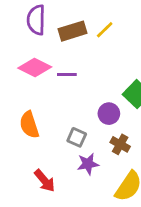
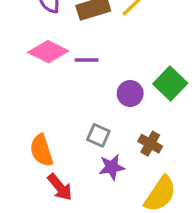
purple circle: (109, 114) -> (130, 94), moved
orange semicircle: (29, 125) -> (41, 150), moved

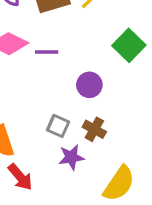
green square: (170, 83) -> (129, 45), moved
brown cross: (150, 144) -> (94, 129), moved

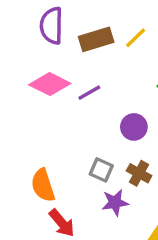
purple line: (47, 52) -> (89, 93), turned -30

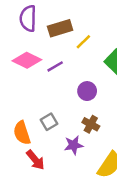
yellow line: (136, 38) -> (83, 42), moved
gray square: (101, 170) -> (49, 122), moved, turned 35

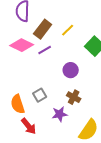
brown rectangle: (60, 28) -> (43, 29), moved, turned -36

